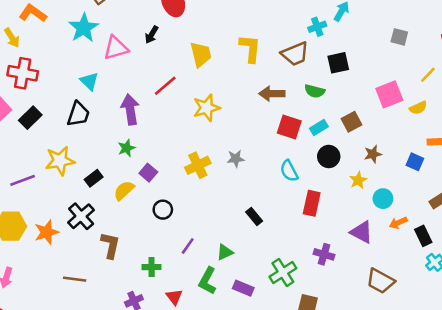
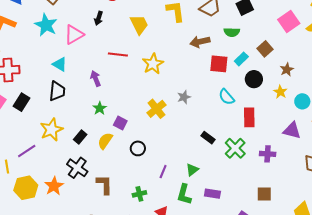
red line: (165, 86) -> (118, 54), turned 60
purple arrow: (130, 110) -> (96, 79), size x0.7
green cross: (283, 272) -> (235, 148), moved

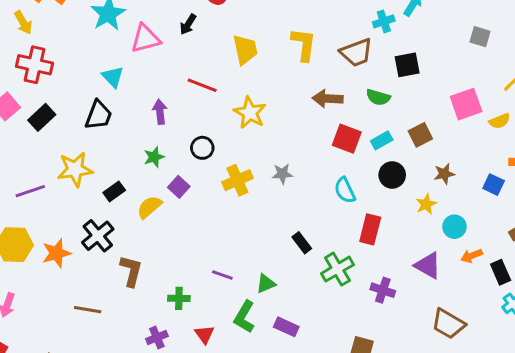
yellow star: (153, 64) -> (250, 113), turned -30
black circle: (138, 148) -> (202, 148), moved
purple line: (163, 172) -> (222, 275), turned 72

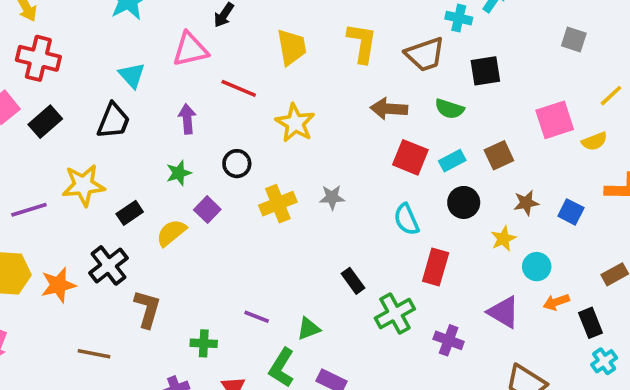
cyan cross: (384, 21) -> (459, 18), turned 30
pink triangle: (145, 39) -> (190, 49), moved
blue square: (494, 185) -> (571, 212), moved

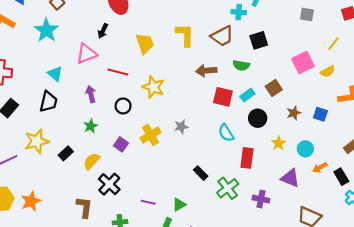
black circle: (237, 164) -> (123, 106), moved
purple square: (207, 210) -> (121, 144), moved
yellow star: (503, 239) -> (279, 143), moved
black cross: (109, 265) -> (109, 184), moved

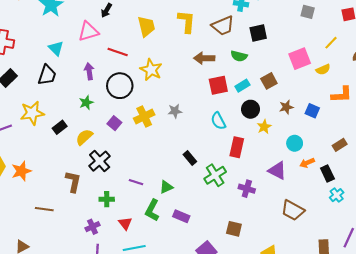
red square: (223, 97) -> (218, 85), turned -30
black circle: (123, 106) -> (120, 86), size x1.6
yellow star: (279, 143) -> (264, 127), moved

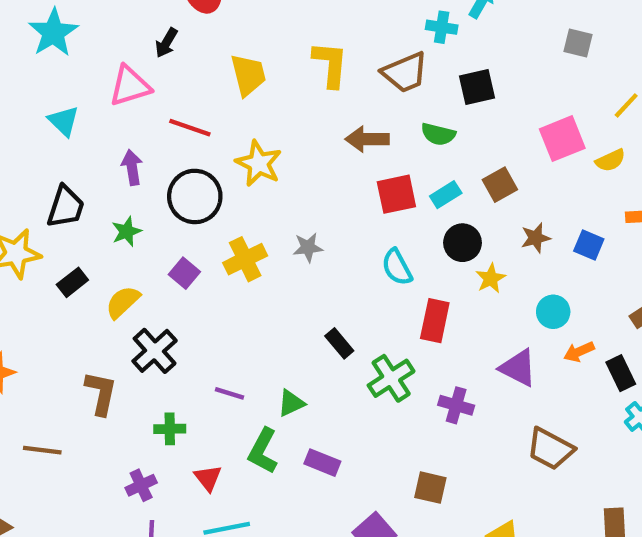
black trapezoid: (47, 75) -> (66, 207), moved

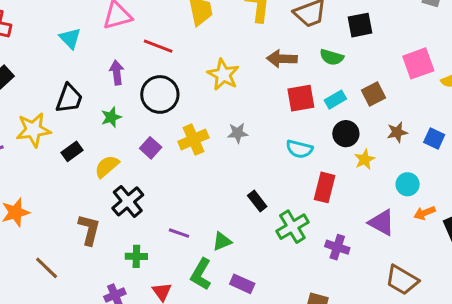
yellow star: (259, 163) -> (223, 75), moved
cyan semicircle: (397, 267) -> (299, 149), turned -50
brown line: (42, 450) -> (47, 268), turned 35

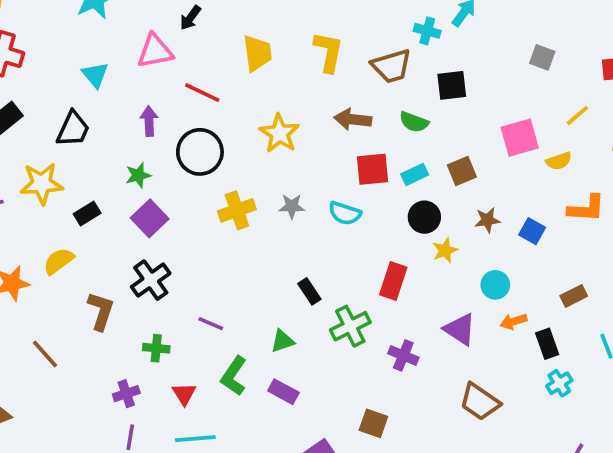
black trapezoid: (69, 98) -> (73, 129), moved
purple square: (151, 148) -> (150, 218), moved, size x1.4
cyan semicircle: (299, 149) -> (345, 213), moved
yellow semicircle: (107, 166) -> (59, 261), moved
green triangle: (222, 241) -> (282, 341), moved

